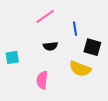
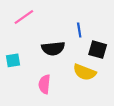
pink line: (45, 16) -> (24, 17), moved
black semicircle: (50, 46) -> (53, 48), size x1.5

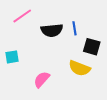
black semicircle: (53, 48) -> (52, 30), moved
pink semicircle: (44, 84) -> (42, 79), turned 36

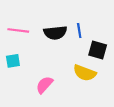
pink line: (22, 16) -> (18, 30), moved, turned 42

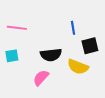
black semicircle: (55, 33) -> (51, 55), moved
black square: (98, 50) -> (90, 46), turned -30

